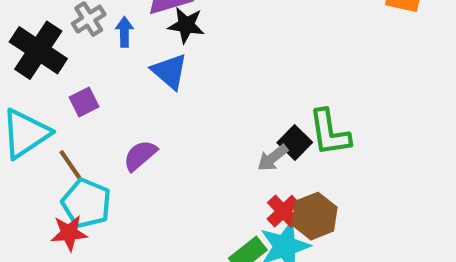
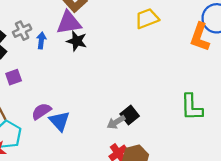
blue triangle: (170, 71) -> (59, 121), moved
green L-shape: (329, 133) -> (192, 107), moved

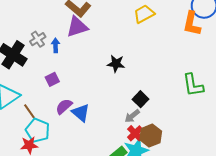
black star: (77, 41) -> (116, 64), moved
purple square: (14, 77) -> (52, 79), moved
gray arrow: (116, 122) -> (132, 116), moved

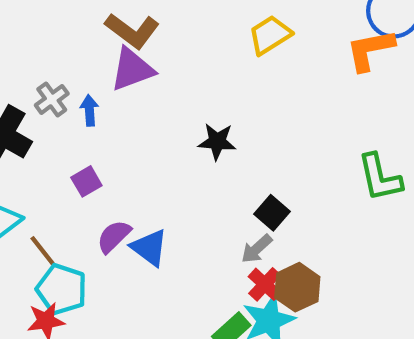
orange L-shape: (192, 24) -> (370, 50), turned 70

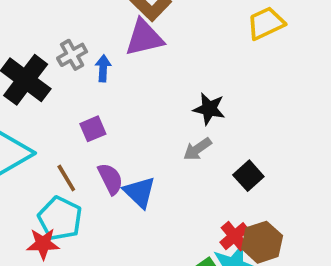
purple semicircle: (114, 236) -> (110, 179), turned 100
gray arrow: (257, 249) -> (197, 149), moved
brown line: (42, 251) -> (66, 178), moved

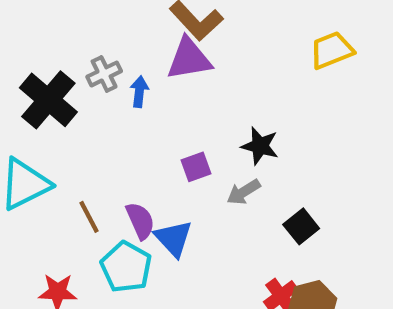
purple square: (93, 129) -> (196, 167), moved
cyan pentagon: (60, 218) -> (126, 267), moved

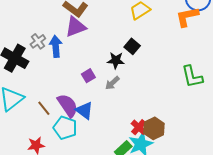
blue arrow: (139, 92) -> (56, 46), size x1.5
purple semicircle: (140, 221) -> (68, 105), size x1.4
black square: (301, 226) -> (132, 46), moved

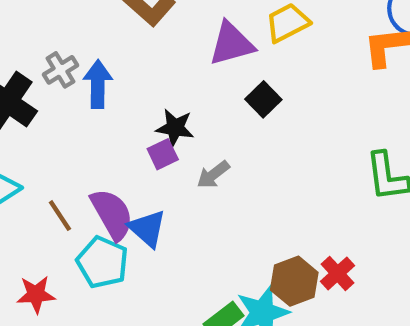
purple triangle: (76, 27) -> (232, 44), moved
black star: (116, 60) -> (175, 128), moved
red cross: (139, 127) -> (337, 273), moved

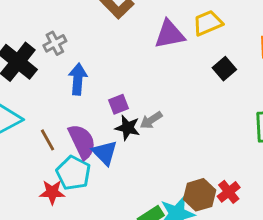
blue arrow: (98, 84) -> (78, 79), moved
black square: (263, 99) -> (224, 69), moved
black star: (175, 128) -> (128, 128), moved
red star: (36, 294) -> (52, 192), moved

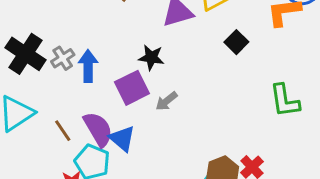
gray cross: (55, 43) -> (63, 58), moved
purple square: (119, 104) -> (132, 88), size x1.6
black star: (128, 128) -> (151, 57), moved

